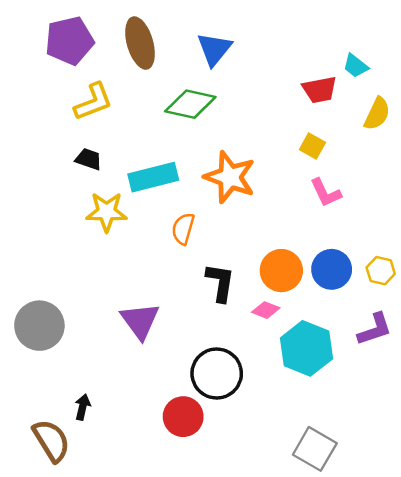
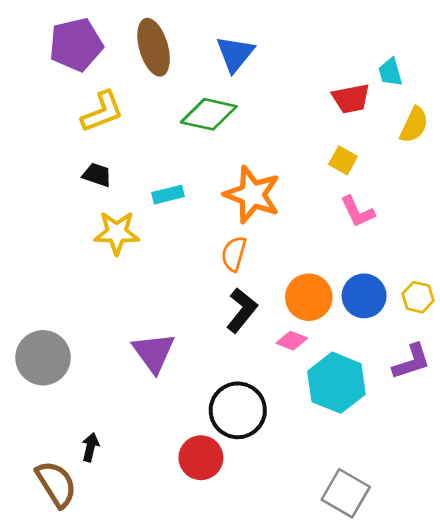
cyan trapezoid: (356, 66) -> (390, 72), turned 36
cyan rectangle: (153, 177) -> (168, 195), size x0.6
orange semicircle: (183, 229) -> (234, 254), moved
black L-shape: (220, 283) -> (242, 310), turned 30

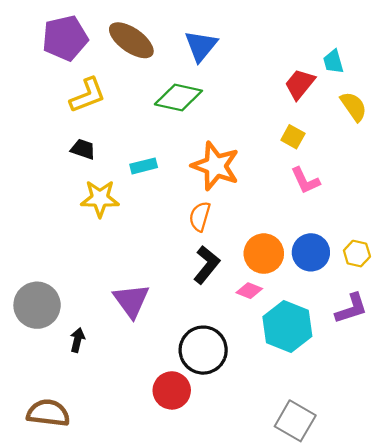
brown ellipse: (154, 47) -> (131, 40), turned -39
red trapezoid: (351, 99) -> (300, 84), turned 140
yellow semicircle: (414, 125) -> (354, 106), turned -60
black arrow: (90, 447) -> (77, 340), moved
brown semicircle: (56, 484) -> (48, 413), turned -51

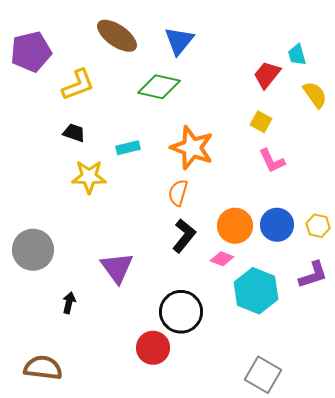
purple pentagon: (65, 38) -> (31, 52), moved
gray circle: (37, 305) -> (33, 250), moved

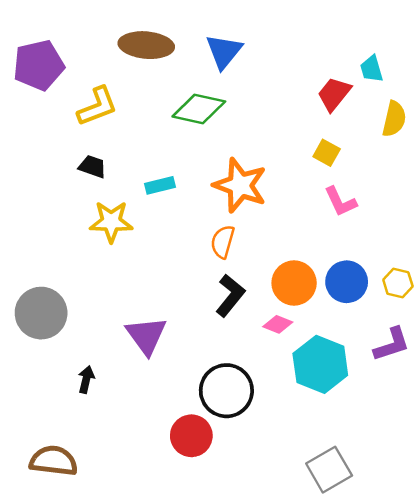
brown ellipse: (117, 36) -> (146, 45), turned -30
yellow semicircle: (315, 95) -> (394, 119), turned 48
gray square: (263, 375) -> (329, 470), turned 30

